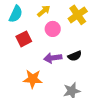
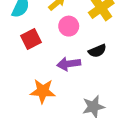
black semicircle: (75, 56) -> (97, 51), moved

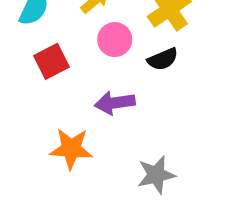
black semicircle: (97, 51) -> (163, 59), moved

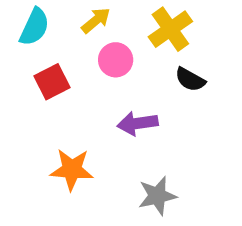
black semicircle: (163, 59) -> (190, 80), moved, turned 52
purple arrow: (115, 103) -> (138, 123), moved

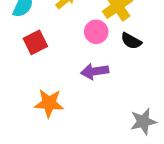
pink circle: (116, 60) -> (96, 32), moved
gray star: (157, 196) -> (143, 122), moved

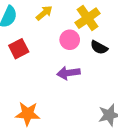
orange star: (49, 103) -> (28, 114), moved

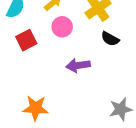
pink circle: (70, 40) -> (62, 27), moved

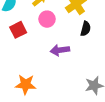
black semicircle: (110, 39) -> (86, 29), turned -104

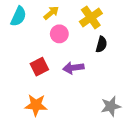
red square: (18, 30) -> (39, 67), moved

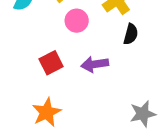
orange star: (36, 105) -> (47, 112), turned -30

